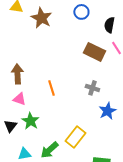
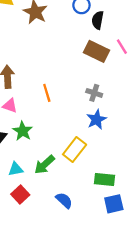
black semicircle: (109, 25) -> (98, 20), moved
blue star: (107, 111) -> (96, 119), moved

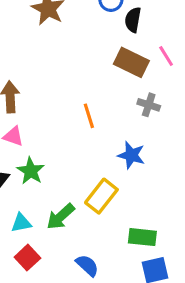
orange line: (47, 93) -> (89, 116), moved
gray cross: (94, 93) -> (149, 105), moved
blue star: (96, 119) -> (131, 155), turned -30

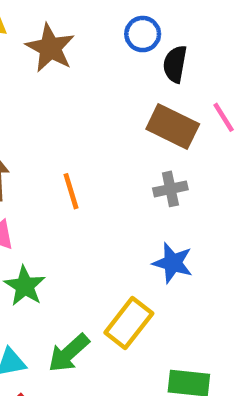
gray cross: (149, 105) -> (170, 189), moved, turned -30
orange line: (89, 116) -> (71, 191), moved

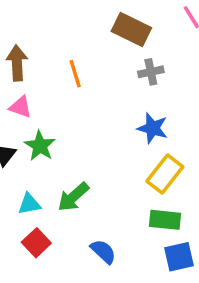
brown rectangle: (173, 126) -> (131, 30), moved
yellow rectangle: (129, 323) -> (165, 174), moved

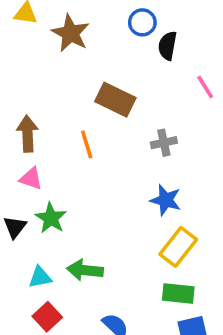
brown rectangle: (131, 30) -> (115, 100), moved
green arrow: (73, 197) -> (85, 270), turned 48

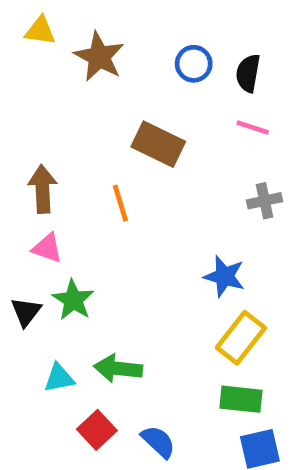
blue circle: (142, 22) -> (194, 64), moved
black semicircle: (167, 46) -> (248, 73), moved
pink line: (205, 87) -> (253, 128), moved, turned -40
gray cross: (164, 143) -> (265, 201), moved
red square: (47, 317) -> (97, 430), moved

